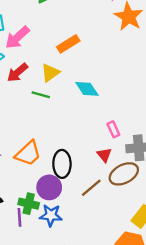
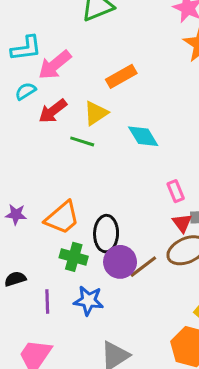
red triangle: (104, 155) -> (182, 223), moved
purple circle: (49, 187) -> (120, 262), moved
green cross: (29, 204) -> (74, 257), moved

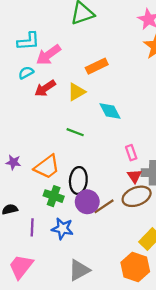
green line: (82, 141) -> (75, 132), moved

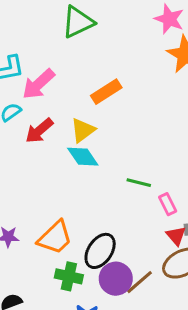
cyan diamond: (110, 111) -> (83, 157), moved
green line: (75, 132) -> (139, 183), moved
black ellipse: (78, 180) -> (100, 251), turned 35

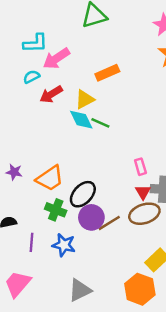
green line: (139, 183) -> (100, 123), moved

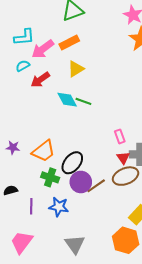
orange rectangle: (107, 73) -> (69, 42), moved
yellow triangle: (85, 99) -> (76, 69), moved
gray triangle: (80, 290) -> (75, 244), turned -35

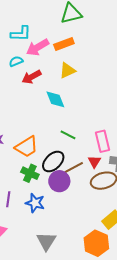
green line: (83, 101) -> (68, 135), moved
pink rectangle: (120, 136) -> (102, 141), size x1.5
red triangle: (123, 158) -> (94, 162), moved
brown line: (96, 186) -> (74, 168), moved

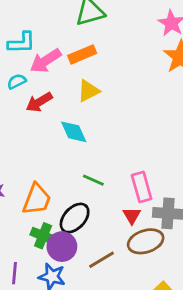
orange trapezoid: (27, 147) -> (37, 199), turned -35
brown line: (74, 168) -> (102, 260), moved
purple circle: (59, 181) -> (62, 247), moved

